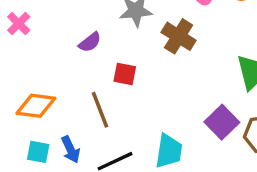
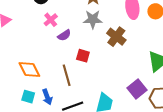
pink cross: (19, 24) -> (51, 20), moved
orange diamond: (36, 106) -> (29, 70), turned 50

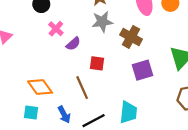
purple square: (137, 89) -> (143, 70), moved, turned 30
cyan square: (28, 97) -> (31, 112), moved

